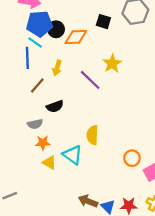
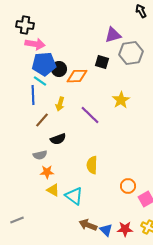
yellow star: (112, 63) -> (121, 100), moved
cyan triangle: (73, 155) -> (74, 196), moved

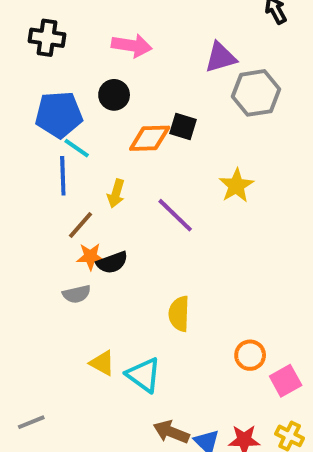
pink arrow: (35, 44) -> (132, 46), moved
black square: (102, 62) -> (183, 126), moved
blue pentagon: (44, 64) -> (59, 115), moved
black circle: (59, 69) -> (114, 95), moved
orange star: (47, 172) -> (90, 257), moved

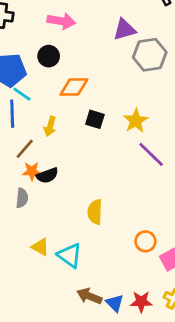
black square: (183, 126) -> (95, 119), moved
purple line: (175, 215) -> (151, 154), moved
gray semicircle: (77, 294) -> (22, 198), turned -72

